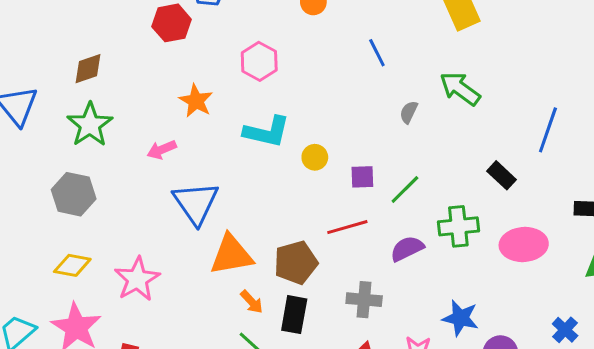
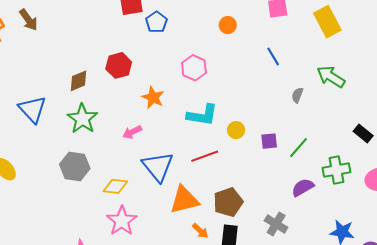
red hexagon: (172, 23) -> (119, 65), moved
red line: (347, 227) -> (205, 156), moved
yellow diamond: (72, 265) -> (115, 186), moved
gray cross: (364, 300) -> (276, 224), turned 30

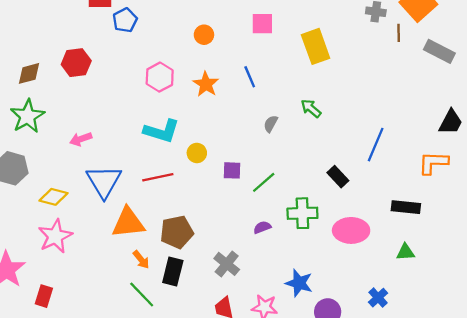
green arrow: (331, 77) -> (311, 108), size x0.7
orange star: (153, 97) -> (206, 84), moved
purple semicircle: (303, 187) -> (262, 227), size x0.7

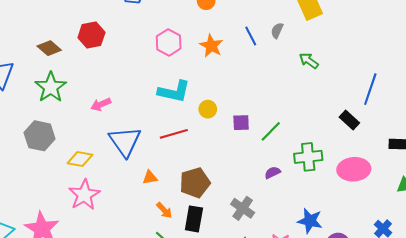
brown diamond: (29, 73) -> (49, 48), turned 60
gray semicircle: (271, 124) -> (277, 30), moved
black rectangle: (338, 177) -> (349, 120), moved
orange triangle: (128, 223) -> (150, 177), size x0.5

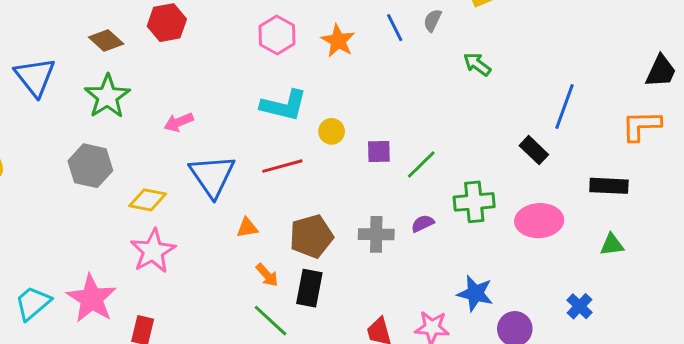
gray cross: (243, 208) -> (376, 234), moved, turned -35

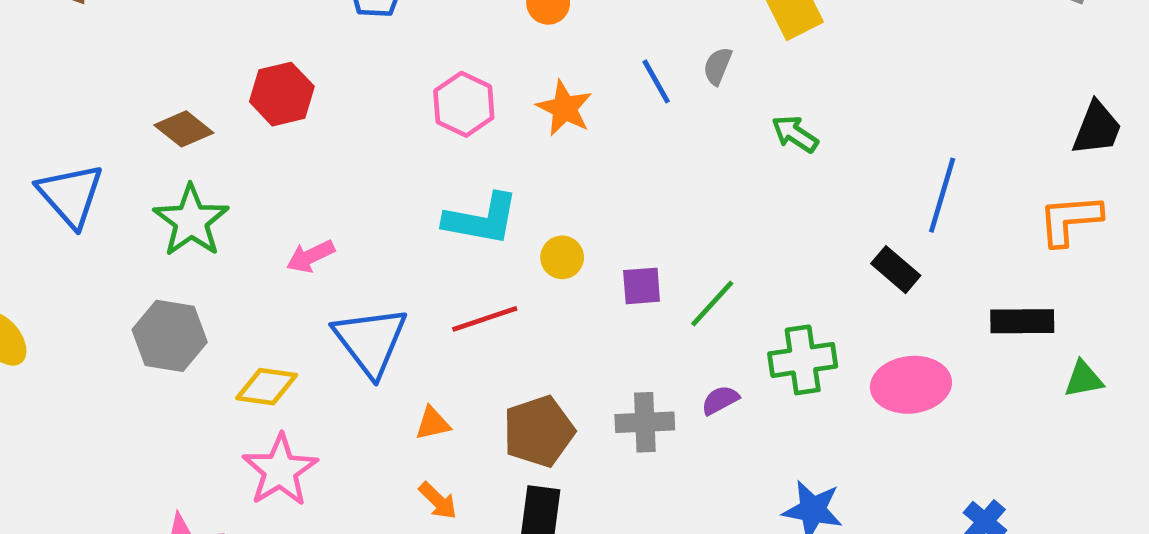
green triangle: (612, 245) -> (1084, 379), moved
orange arrow: (267, 275) -> (438, 501), moved

